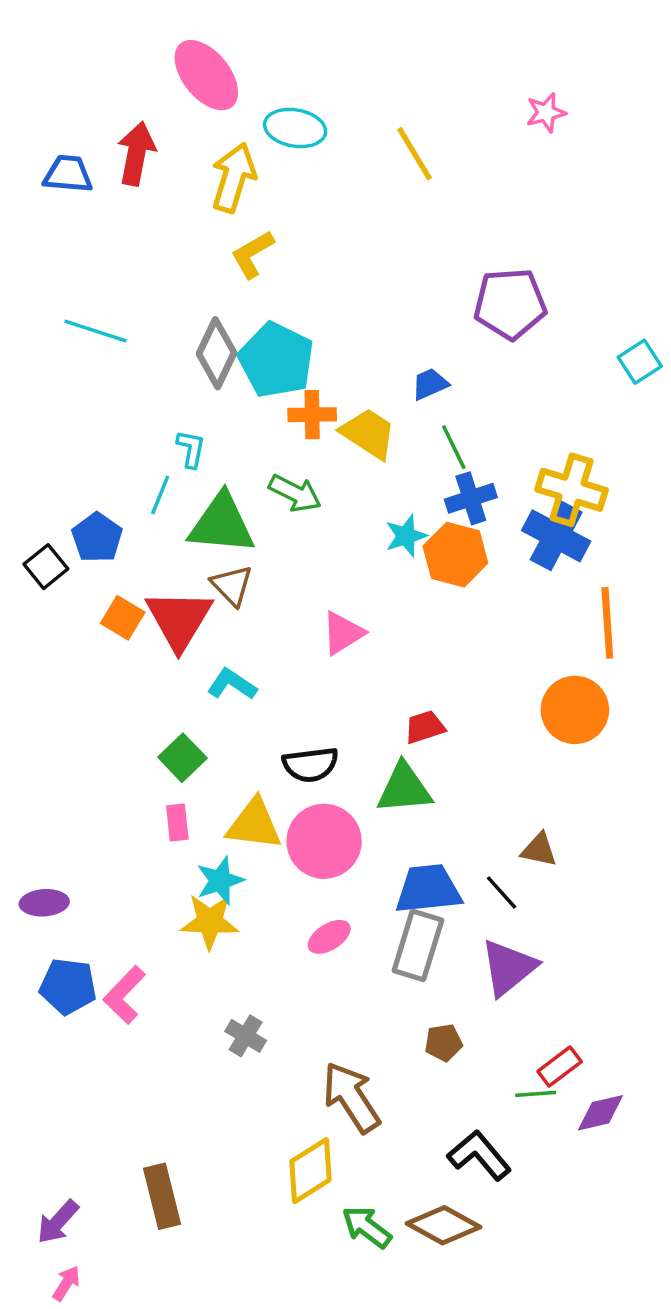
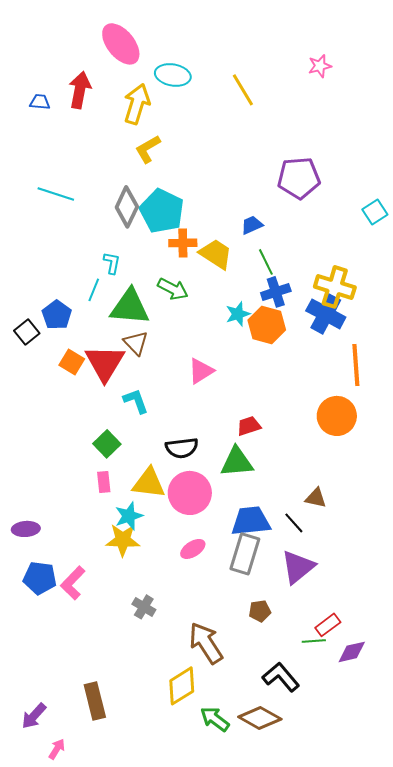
blue trapezoid: (68, 174) -> (40, 102), size x0.7
cyan L-shape: (232, 684) -> (136, 401), turned 36
pink arrow: (66, 1283) -> (57, 749), moved

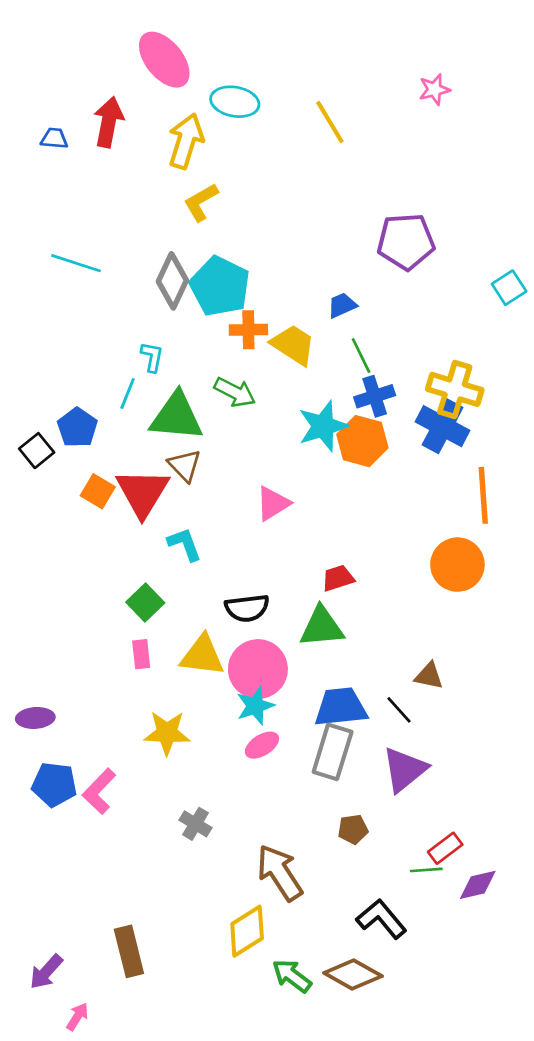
cyan star: (238, 314) -> (323, 426), size x1.5
cyan star: (129, 516) -> (255, 706), moved

